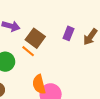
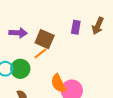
orange line: (28, 51) -> (40, 53), turned -64

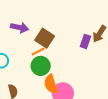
purple rectangle: (76, 27) -> (85, 41), moved
green circle: (20, 69) -> (41, 66), moved

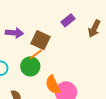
purple rectangle: (85, 41) -> (68, 20), moved, turned 40
green circle: (41, 66) -> (30, 66), moved

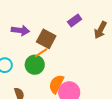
orange semicircle: (53, 85) -> (56, 84), turned 48

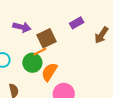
brown square: (46, 39) -> (47, 38), turned 30
orange semicircle: (56, 84) -> (49, 72), moved

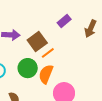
orange line: (40, 52) -> (48, 53), moved

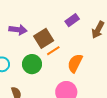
orange semicircle: (46, 74) -> (75, 63), moved

